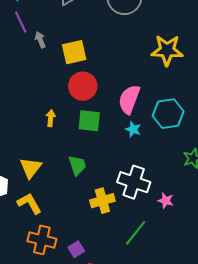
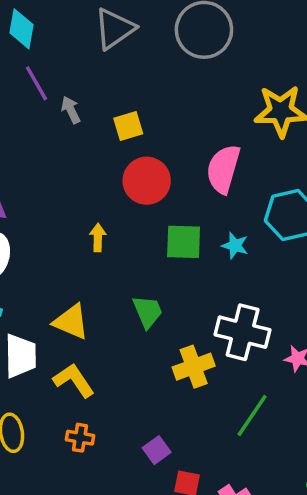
yellow square: (74, 52) -> (128, 126), size x0.7
pink semicircle: (129, 99) -> (223, 169), moved
green square: (89, 121) -> (184, 242), moved
yellow triangle: (31, 168) -> (71, 322), turned -40
orange cross: (42, 240) -> (80, 438), moved, size x0.6

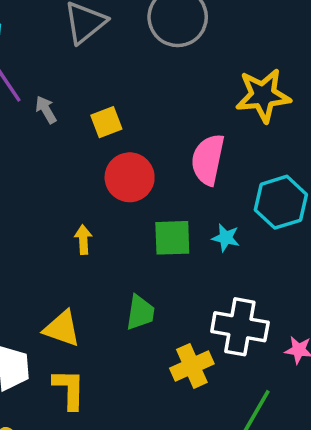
green trapezoid: (148, 312) -> (140, 313), turned 36
yellow L-shape: (74, 380) -> (69, 389), turned 39

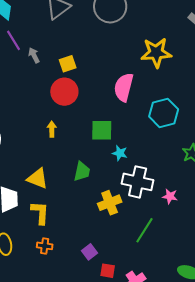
red circle: (130, 177) -> (64, 92), moved
cyan star: (226, 238) -> (120, 153), moved

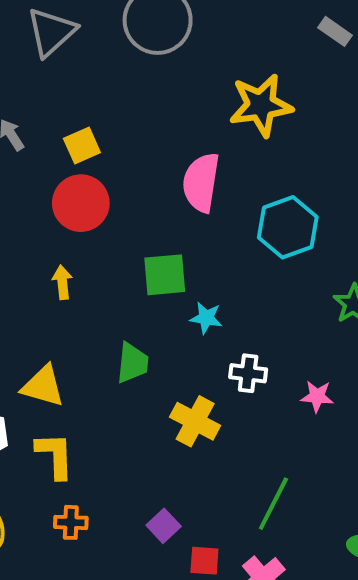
white cross: (138, 182) -> (248, 373), size x0.6
yellow cross: (110, 203) -> (195, 421), turned -35
green line: (144, 230) -> (273, 504), moved

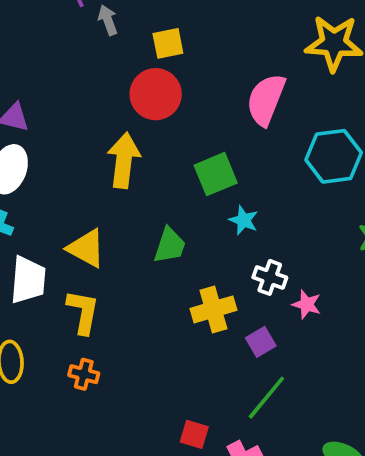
green square: (165, 275) -> (216, 174), turned -30
yellow arrow: (62, 282) -> (124, 160), size x1.8
pink star: (317, 396) -> (307, 304), moved
yellow cross: (195, 421) -> (213, 309), turned 33
purple square: (164, 526) -> (261, 342), moved

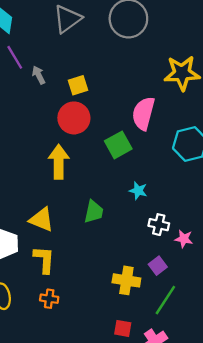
green square: (216, 174) -> (118, 145), moved
yellow cross: (213, 309) -> (126, 280), moved, turned 32

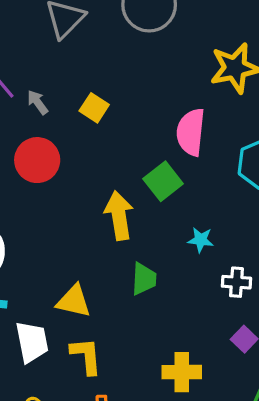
yellow square: (78, 85) -> (94, 108), turned -30
red circle: (74, 118) -> (37, 160), moved
yellow arrow: (59, 162) -> (119, 216), moved
yellow cross: (126, 280) -> (182, 372), moved

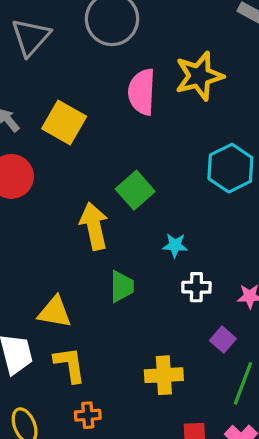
yellow square: (94, 108) -> (64, 122), size x1.5
pink semicircle: (191, 132) -> (142, 92), moved
white cross: (237, 282) -> (196, 287), moved

